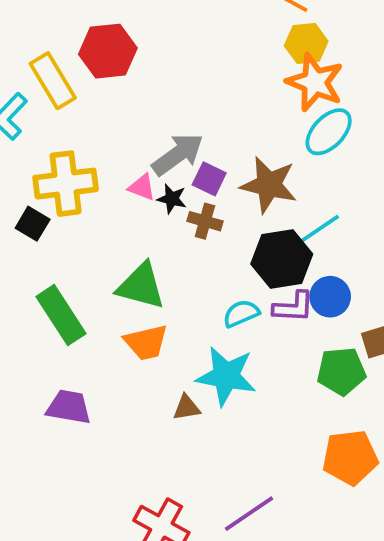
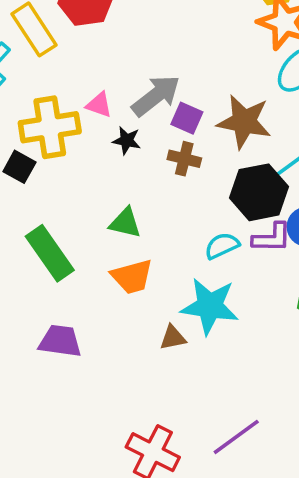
pink triangle: (142, 187) -> (99, 105), moved
black star: (172, 199) -> (127, 141), moved
green triangle: (141, 286) -> (125, 223), size x0.7

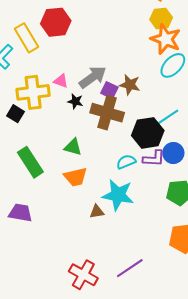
brown star: (244, 122) -> (130, 85), moved, size x0.7
brown cross: (184, 159) -> (107, 113), size x1.8
purple trapezoid: (60, 341) -> (20, 213), moved

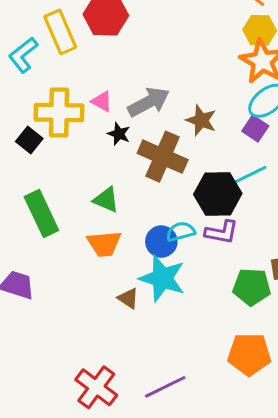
purple square: (109, 90) -> (255, 128), moved
blue circle: (173, 153) -> (161, 242), moved
brown triangle: (97, 212) -> (128, 298), turned 35

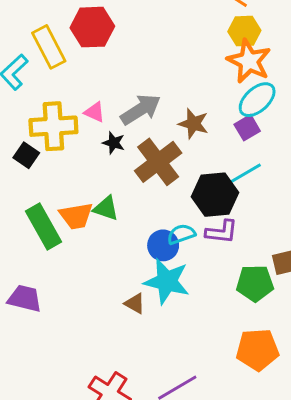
purple square: (255, 128) -> (247, 128), turned 30
brown cross: (163, 157) -> (158, 162), turned 33
orange trapezoid: (104, 244) -> (76, 216), moved

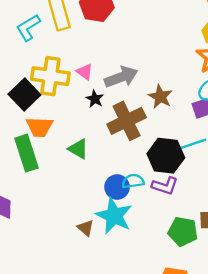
black square: (26, 155) -> (24, 95), size x1.5
orange trapezoid: (76, 216) -> (40, 127), moved

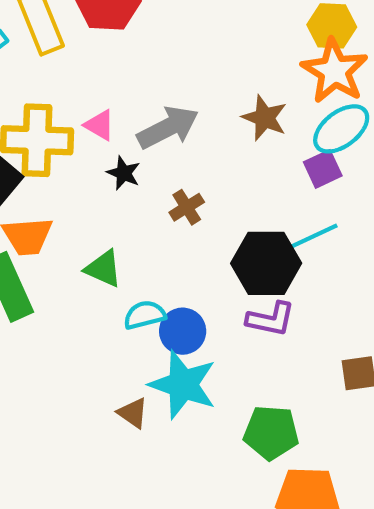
brown star: (160, 97) -> (265, 118), moved
brown cross: (127, 121) -> (187, 207), size x0.5
cyan semicircle: (133, 181) -> (145, 315), moved
green pentagon: (183, 231) -> (271, 432), moved

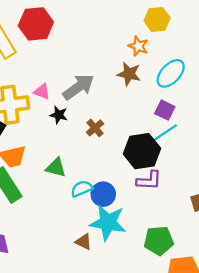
orange star: (335, 71) -> (138, 46), moved, size x0.6
purple square: (323, 169) -> (165, 110), moved, turned -30

